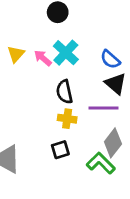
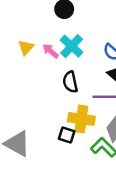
yellow cross: (67, 119) -> (81, 119), moved, size x1.5
black square: (60, 150) -> (67, 135), turned 35

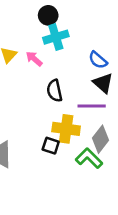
cyan cross: (72, 46) -> (56, 37), moved, turned 30

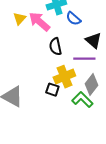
pink arrow: (34, 59) -> (39, 22), size x1.6
blue semicircle: (98, 60) -> (73, 19), moved
yellow cross: (66, 129) -> (64, 77), turned -30

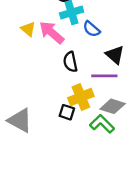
yellow triangle: (19, 19) -> (28, 29), turned -32
gray diamond: (91, 85) -> (113, 106), turned 70

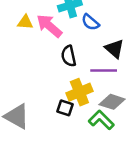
yellow triangle: (28, 29) -> (25, 22), turned -35

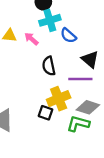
pink arrow: (49, 26) -> (31, 39), size x0.6
green L-shape: (101, 120) -> (78, 124), turned -30

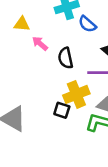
pink arrow: (31, 39) -> (40, 43), moved

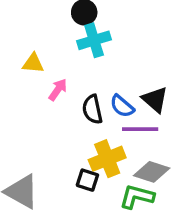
blue semicircle: (87, 24) -> (122, 106), moved
pink arrow: (40, 43) -> (58, 90), turned 84

